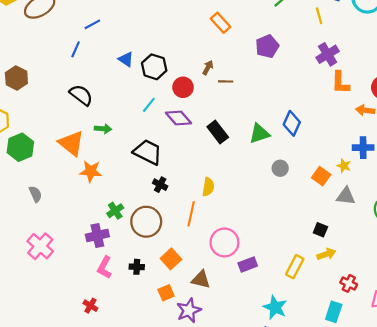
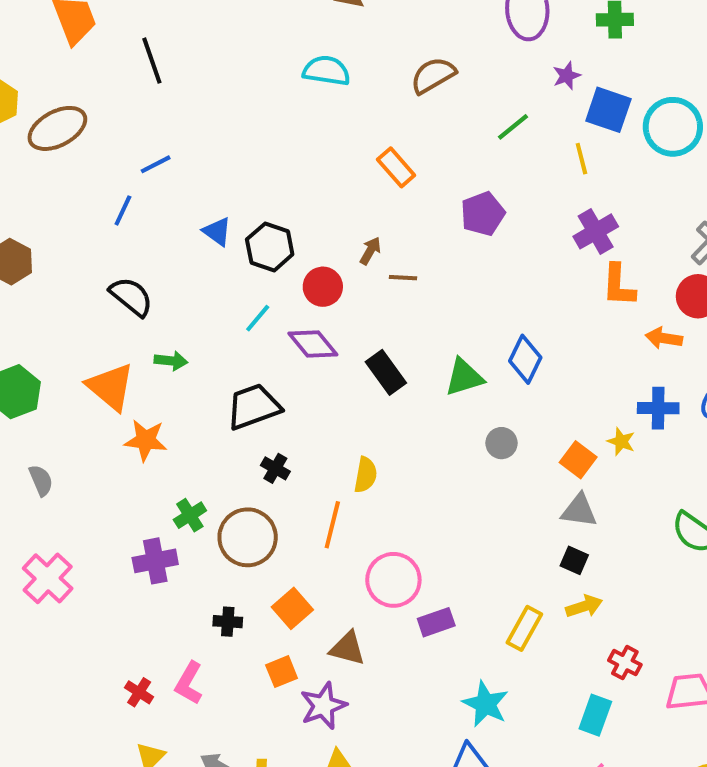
black trapezoid: (148, 152) -> (254, 407), turned -48
gray triangle: (346, 196) -> (579, 511), moved
pink L-shape: (104, 267) -> (189, 683), moved

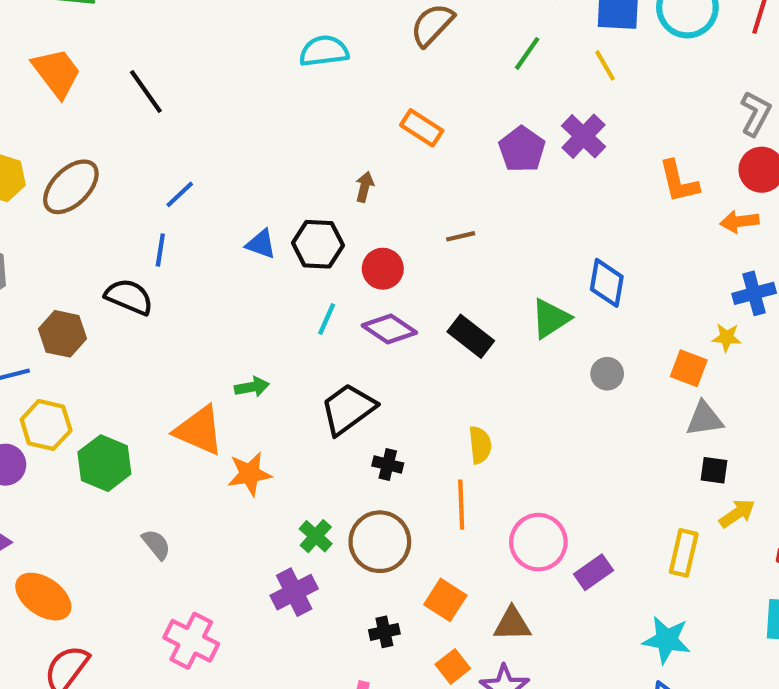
purple cross: (596, 231) -> (583, 136), moved
brown arrow: (370, 251) -> (365, 187), moved
black semicircle: (131, 297) -> (129, 297), moved

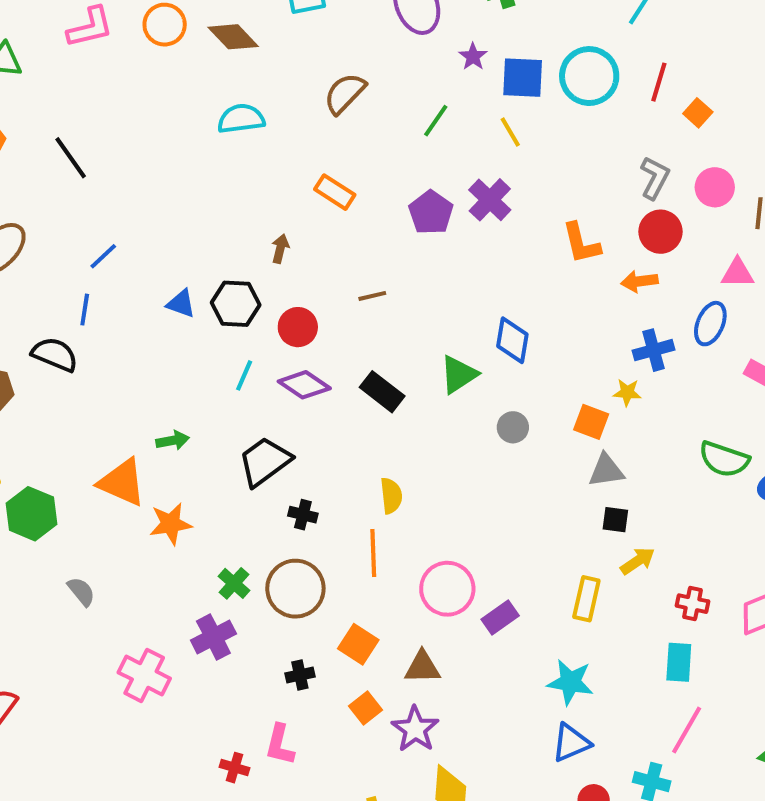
pink cross: (191, 641) -> (144, 675), moved

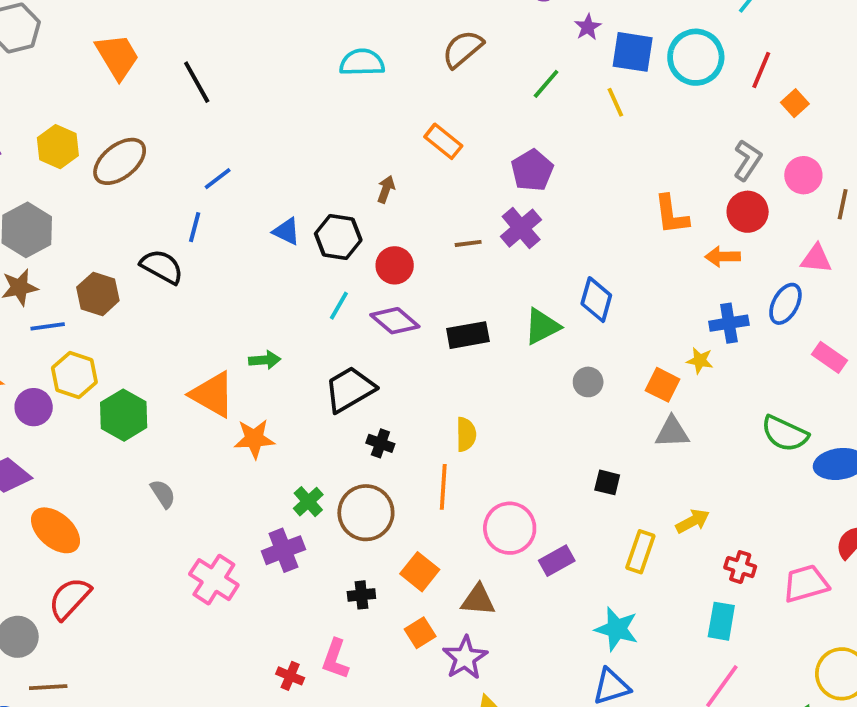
purple cross: (490, 200) -> (521, 228), moved
black rectangle: (382, 392) -> (468, 335), turned -54
black square: (615, 520) -> (607, 482), moved

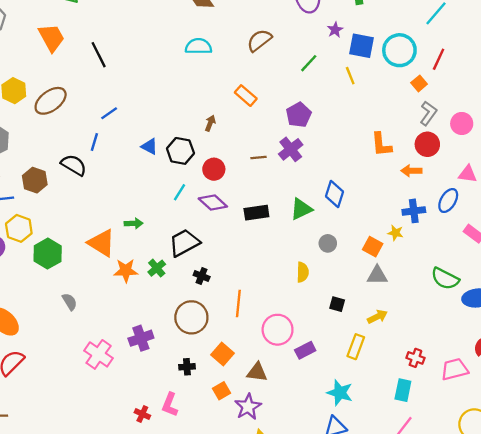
orange square: (795, 103) -> (419, 83), moved
yellow semicircle: (466, 434) -> (303, 272), moved
green cross: (308, 502) -> (157, 268), moved
yellow arrow: (693, 521) -> (377, 317), moved

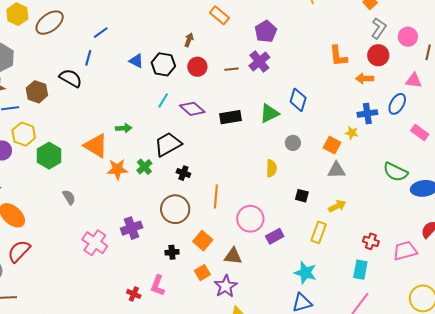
red circle: (214, 169) -> (197, 67), moved

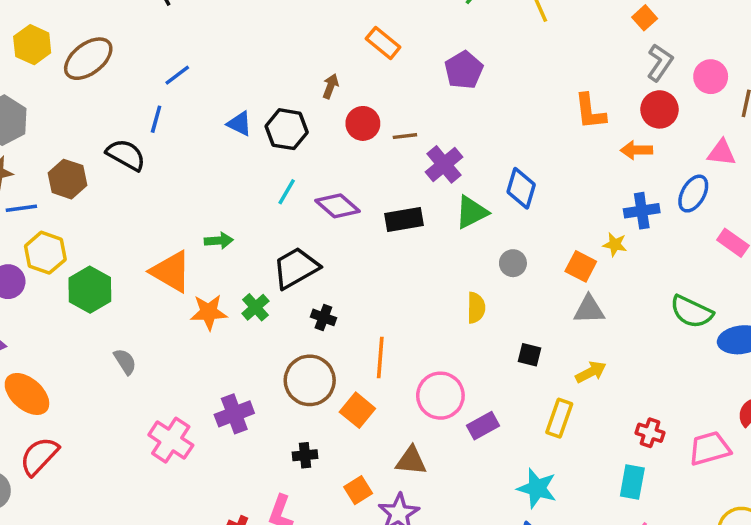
purple cross: (259, 62) -> (444, 164), moved
red circle: (197, 67) -> (363, 123), moved
orange square: (203, 241) -> (357, 410), moved

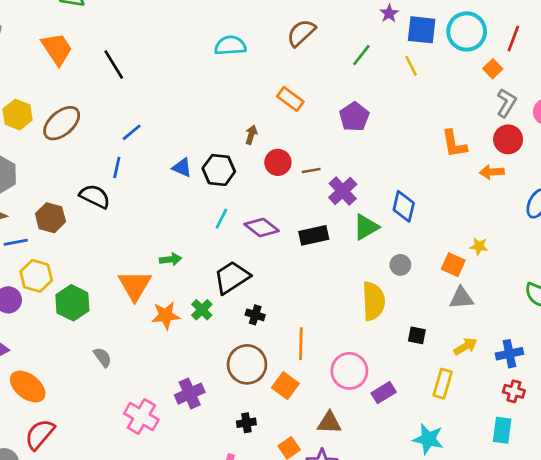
blue cross: (642, 211) -> (509, 354), moved
orange triangle: (171, 272) -> (135, 285), turned 33
yellow semicircle: (476, 308) -> (373, 301), size x1.6

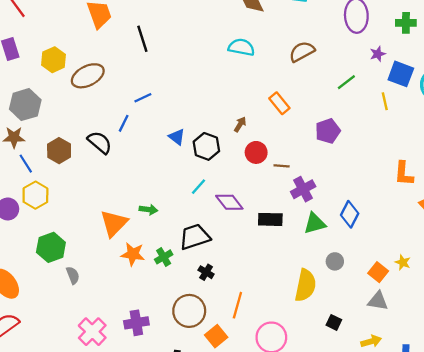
blue line: (16, 242) -> (26, 164), turned 54
green hexagon: (72, 303) -> (51, 247), moved

